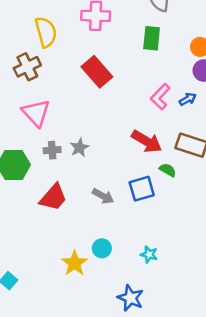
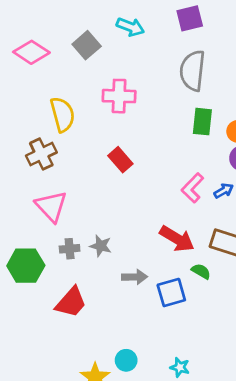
green rectangle: (152, 38) -> (202, 122), moved
red rectangle: (97, 72) -> (120, 160), size x0.7
gray star: (79, 148) -> (101, 246), turned -30
gray arrow: (103, 196) -> (135, 277), moved, turned -30

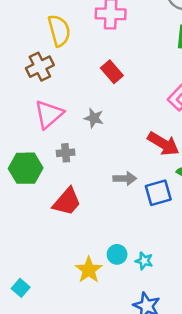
pink triangle: (51, 206) -> (49, 114), turned 32
gray star: (101, 246) -> (94, 118), moved
cyan star: (180, 367) -> (144, 261), moved

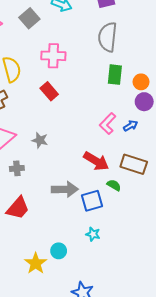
red rectangle: (112, 72) -> (49, 91), moved
gray arrow: (125, 179) -> (65, 189), size x1.4
cyan star: (144, 261) -> (93, 234), moved

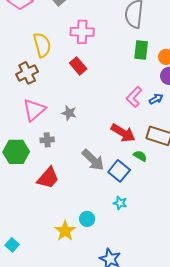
gray arrow: (65, 189) -> (93, 160), turned 45
blue square: (92, 201) -> (119, 171), turned -35

